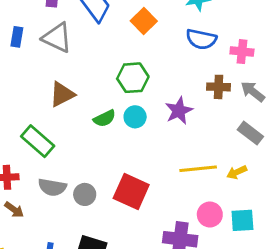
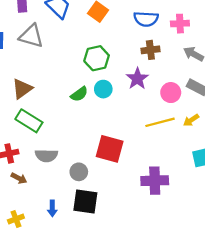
brown cross: (219, 87) -> (150, 50), moved
brown triangle: (62, 94) -> (22, 89), moved
gray circle: (85, 194) -> (79, 172), moved
pink circle: (210, 214) -> (171, 93), moved

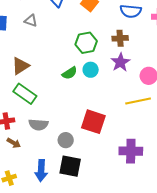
gray triangle: (31, 36) -> (31, 21), size x0.6
brown cross: (150, 50) -> (120, 38), moved
blue arrow: (52, 208) -> (41, 171), size x1.5

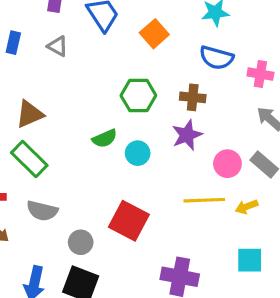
cyan circle: (91, 70) -> (138, 153), moved

